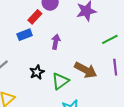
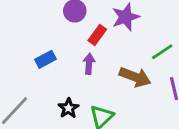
red rectangle: (35, 17) -> (97, 35), moved
brown arrow: (86, 70) -> (135, 77), moved

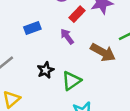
purple arrow: (89, 64) -> (67, 36), turned -49

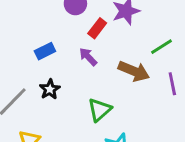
black star: (46, 70) -> (50, 89), moved

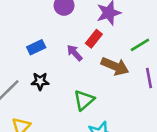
red rectangle: (97, 28) -> (94, 39), moved
black star: (50, 89) -> (40, 81), turned 30

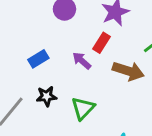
green triangle: (84, 100) -> (83, 108), moved

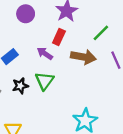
green triangle: (83, 108) -> (44, 81), moved

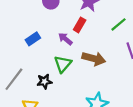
brown arrow: (83, 57) -> (94, 59), moved
black star: (20, 86) -> (44, 81), moved

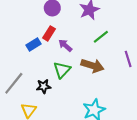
green line: (119, 24) -> (101, 37), moved
red rectangle: (80, 25) -> (49, 33), moved

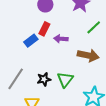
purple arrow: (65, 45) -> (61, 39), turned -32
green triangle: (62, 70) -> (65, 80), moved

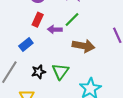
green line: (94, 27) -> (72, 20), moved
blue rectangle: (31, 41) -> (26, 45), moved

